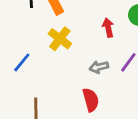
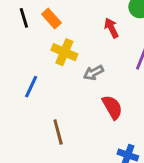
gray arrow: (99, 67) -> (94, 73), moved

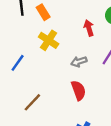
gray arrow: (94, 73) -> (79, 62), moved
brown line: (58, 132) -> (32, 102), turned 48

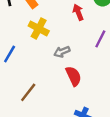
gray arrow: (79, 62) -> (62, 52), moved

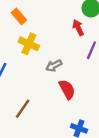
red arrow: (78, 12) -> (78, 28), moved

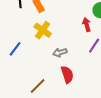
brown line: (23, 109) -> (38, 86), moved

